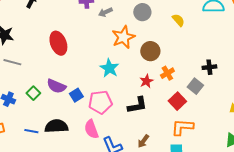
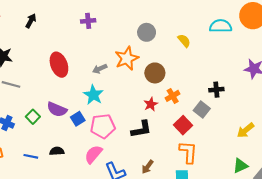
gray arrow: (105, 12) -> (100, 69), moved
cyan star: (109, 68) -> (93, 95), moved
black semicircle: (56, 126) -> (57, 151), size x0.6
orange L-shape: (182, 127) -> (188, 152), turned 90
pink semicircle: (91, 129) -> (93, 154), turned 60

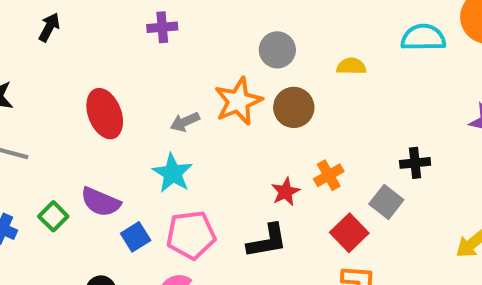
yellow semicircle: (184, 41) -> (351, 66), turned -48
brown circle: (155, 73) -> (294, 107), moved
blue square: (78, 119) -> (136, 237), moved

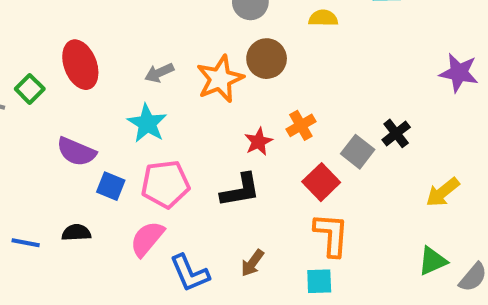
orange star: (238, 101) -> (220, 79), moved
black cross: (415, 163) -> (396, 133), moved, turned -32
green square: (53, 216) -> (30, 89), moved
blue square: (136, 237) -> (111, 186), turned -36

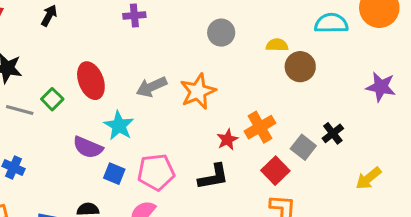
brown circle: (267, 59) -> (300, 67), moved
gray arrow: (159, 73) -> (151, 87), size x1.4
cyan star: (147, 123) -> (119, 126), moved
orange cross: (301, 125) -> (260, 127), size x1.4

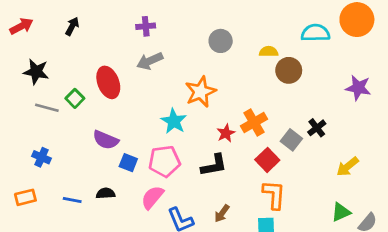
gray arrow: (151, 87) -> (150, 61), moved
cyan star: (119, 126) -> (174, 121), moved

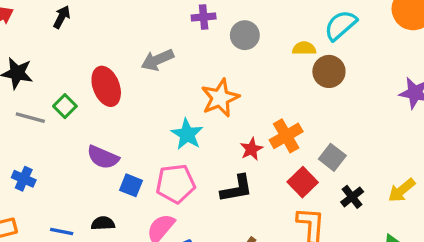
purple cross: (146, 26) -> (204, 17), moved
cyan semicircle: (315, 33) -> (341, 25), moved, turned -40
black cross: (317, 128) -> (352, 197), moved

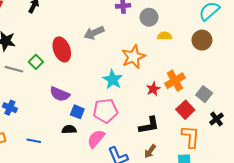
yellow semicircle: (304, 48) -> (165, 36), moved
black L-shape: (237, 189) -> (149, 125), moved
black semicircle: (103, 223) -> (69, 129), moved

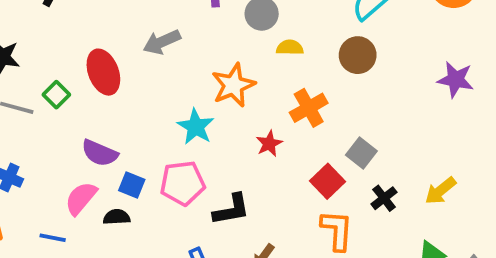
orange cross: (175, 81) -> (309, 108), moved
black L-shape: (149, 125) -> (231, 209), moved
pink semicircle: (96, 139) -> (81, 198), moved

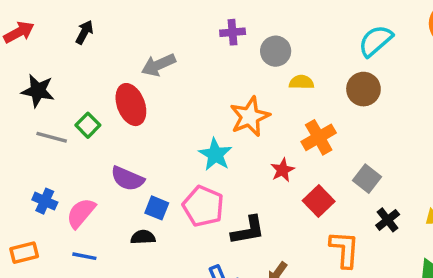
gray arrow: (162, 42) -> (158, 65), moved
red square: (328, 181) -> (319, 201), moved
pink pentagon: (183, 183) -> (203, 206), turned 30
pink semicircle: (81, 198) -> (81, 213), moved

